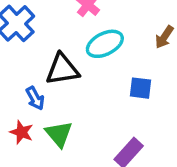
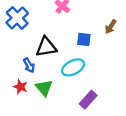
cyan ellipse: (105, 44) -> (73, 67), moved
blue square: (141, 88) -> (84, 39), moved

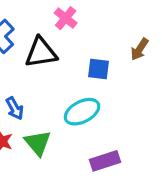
black triangle: (46, 47) -> (41, 53), moved
purple rectangle: (88, 100) -> (105, 161), turned 30

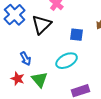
black triangle: (41, 53) -> (42, 25), turned -35

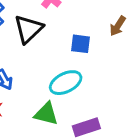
green triangle: (40, 80) -> (46, 114), moved, turned -36

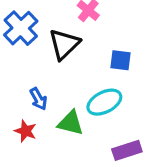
green triangle: (46, 114) -> (71, 123), moved

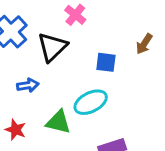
blue arrow: (38, 99) -> (28, 85), moved, turned -70

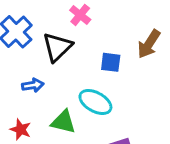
brown arrow: (144, 44) -> (149, 44), size x1.4
cyan ellipse: (91, 102) -> (95, 102), turned 56

